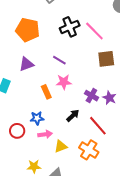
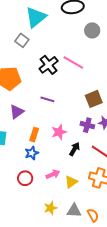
brown square: (106, 59) -> (94, 99), moved
pink star: (64, 82) -> (59, 132), moved
orange rectangle: (46, 92) -> (34, 135), moved, turned 56
blue star: (37, 118) -> (32, 153), moved

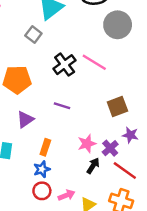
gray circle: (92, 30) -> (118, 25), size x1.5
purple cross: (87, 125) -> (110, 148), moved, turned 32
pink star: (59, 132) -> (87, 144), moved
red circle: (25, 178) -> (42, 191), moved

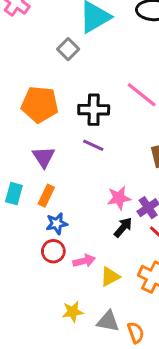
black cross: (65, 65) -> (94, 110), moved, turned 30
purple triangle: (25, 120) -> (44, 157), turned -36
orange rectangle: (45, 147) -> (46, 196), moved

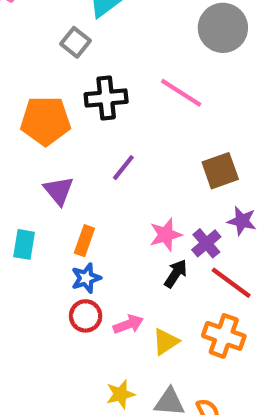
black cross: (94, 110) -> (106, 98), moved
purple line: (93, 145) -> (123, 168), turned -70
orange rectangle: (46, 196) -> (84, 241), moved

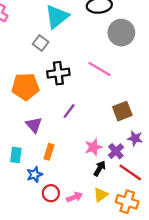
blue star: (86, 278) -> (35, 174), moved
yellow triangle: (166, 342) -> (101, 195), moved

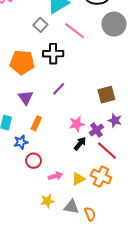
pink line: (99, 69) -> (75, 31), moved
yellow triangle: (101, 195) -> (78, 179), moved
pink arrow: (74, 197) -> (55, 176), moved

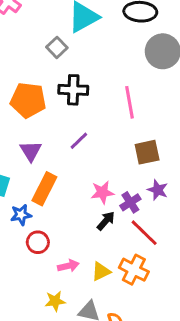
pink line: (75, 31) -> (130, 102), moved, turned 40
orange rectangle: (36, 123) -> (44, 189), size x1.5

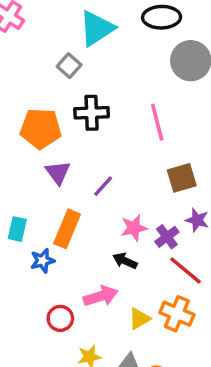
purple line: (79, 141) -> (103, 186), moved
purple triangle: (31, 151) -> (58, 172), moved
black arrow: (106, 221) -> (125, 261), moved, turned -102
red circle: (38, 242) -> (60, 318), moved
pink arrow: (68, 266) -> (101, 296), moved, size x1.4

